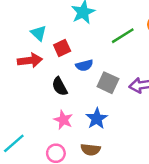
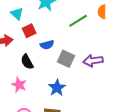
cyan triangle: (39, 33) -> (17, 14), moved
pink star: (63, 120) -> (19, 85), moved

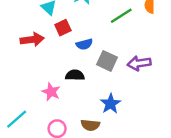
black semicircle: (27, 62) -> (75, 75), moved, turned 119
blue star: (57, 88) -> (111, 104), moved

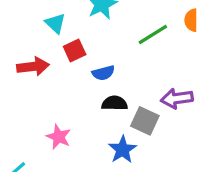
gray square: (107, 61) -> (145, 121), moved
black semicircle: (75, 75) -> (115, 103), moved
blue star: (111, 104) -> (123, 150), moved

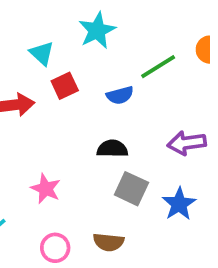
blue semicircle: (103, 73) -> (120, 95), moved
gray square: (145, 121) -> (131, 189), moved
blue star: (123, 150) -> (179, 204), moved

